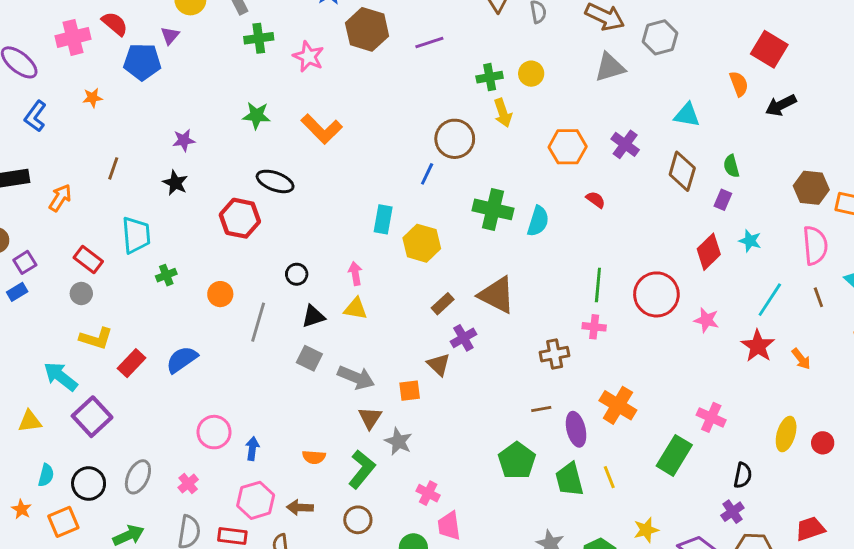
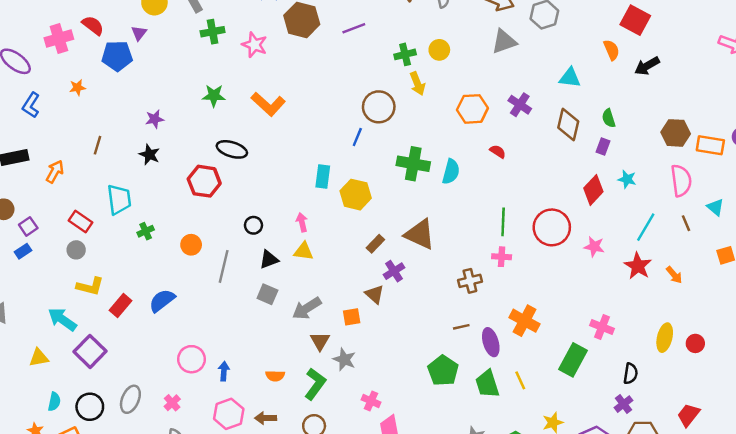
gray arrow: (356, 378) -> (307, 308), turned 128
red trapezoid: (810, 529) -> (689, 415), turned -30

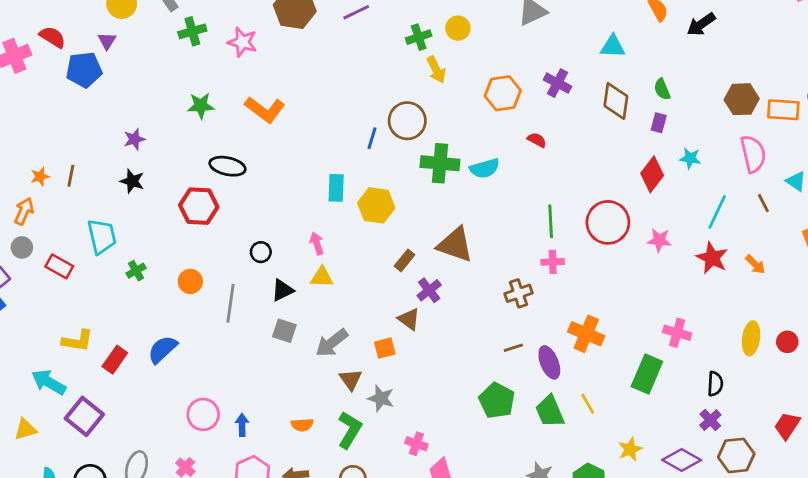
orange star: (77, 88) -> (40, 177), moved
brown circle: (379, 107) -> (407, 121), moved
cyan semicircle: (451, 172) -> (485, 168), turned 65
gray circle: (76, 250) -> (22, 247), moved

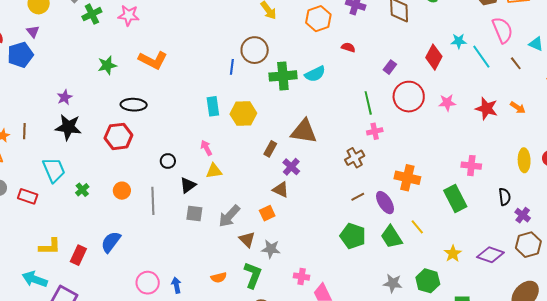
purple rectangle: (659, 123) -> (390, 67), moved, turned 32
black star: (132, 181) -> (68, 127), size x1.5
cyan line: (717, 212) -> (481, 57), moved, turned -50
green rectangle: (647, 374) -> (455, 199), turned -40
purple cross: (710, 420) -> (523, 215), moved

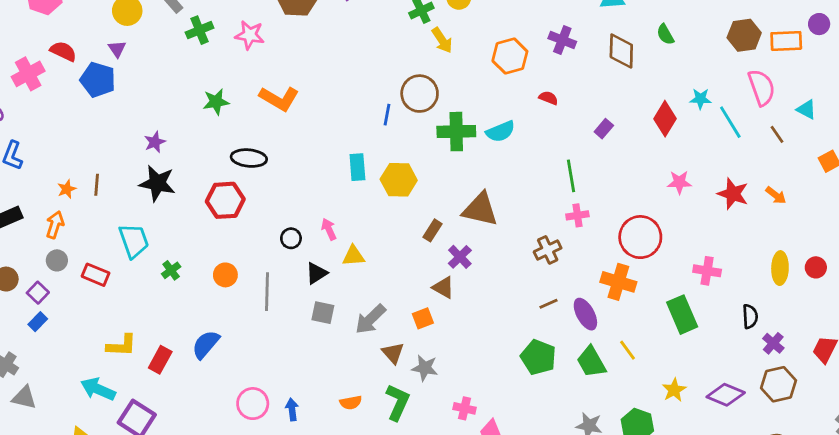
blue pentagon: (20, 55) -> (98, 80), turned 30
red circle: (409, 97) -> (640, 237), moved
pink arrow: (206, 148) -> (329, 229), moved

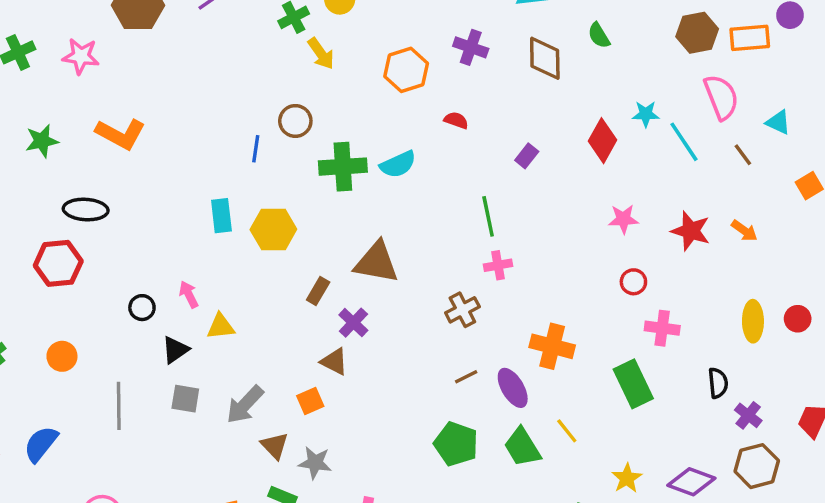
brown circle: (420, 94) -> (295, 121), size x0.7
red circle: (640, 237) -> (633, 282), moved, size x0.5
gray line: (267, 292) -> (119, 406), moved

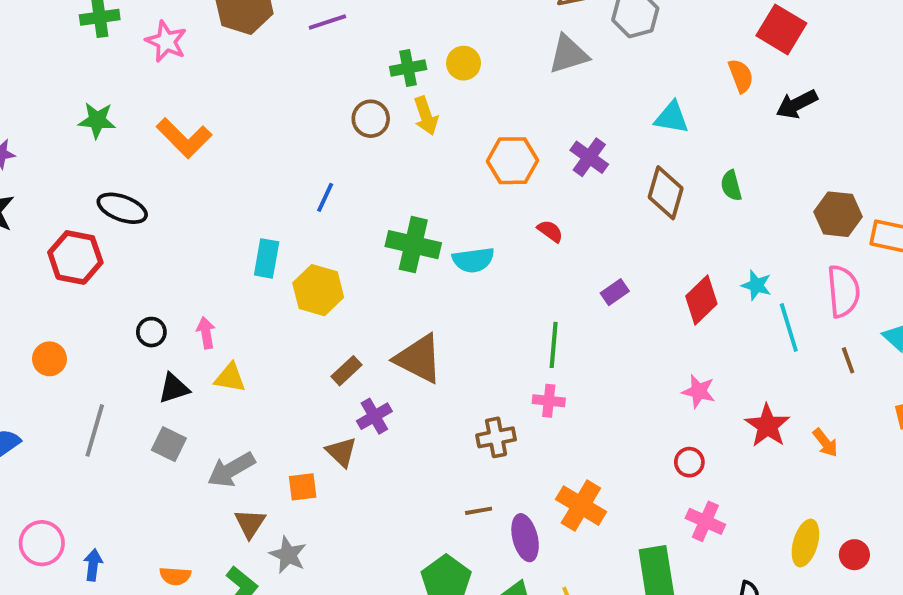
brown circle: (295, 121) -> (371, 119), moved

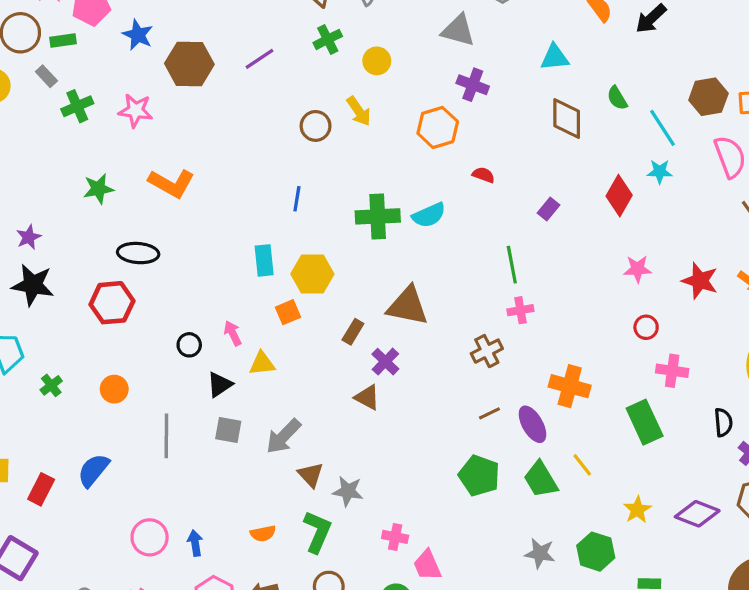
gray triangle: (568, 54) -> (458, 30), turned 48
green cross: (408, 68) -> (328, 39), moved
purple cross: (589, 157) -> (473, 85), moved
cyan line: (789, 328) -> (662, 128), moved
orange square: (303, 487) -> (288, 312), moved

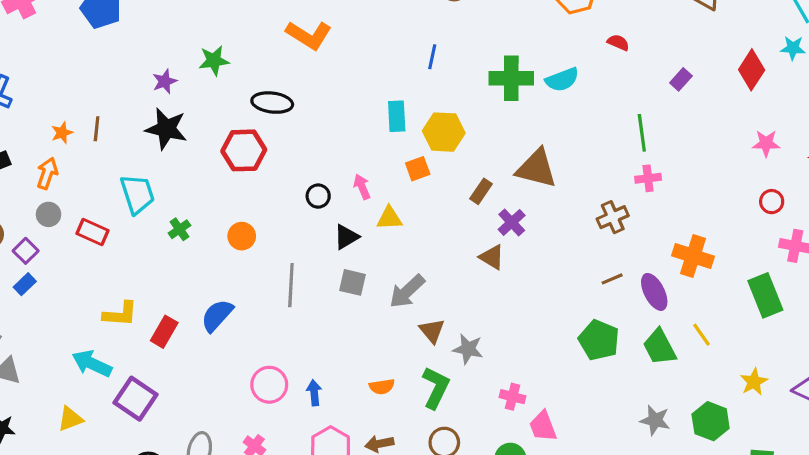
green star: (98, 189) -> (214, 61), moved

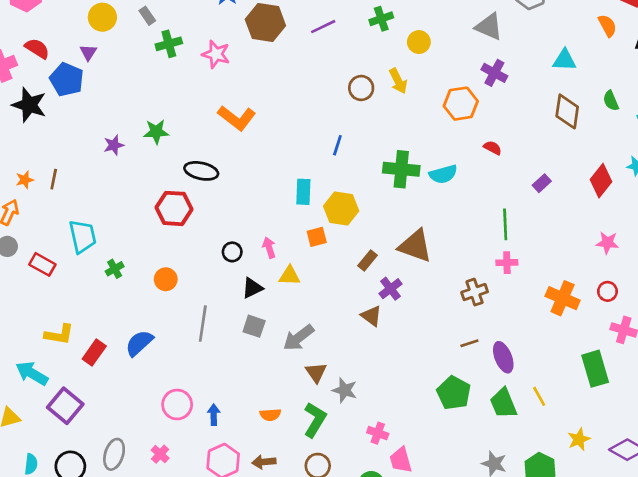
black star: (166, 129) -> (29, 105), moved
orange cross: (693, 256) -> (563, 298), moved

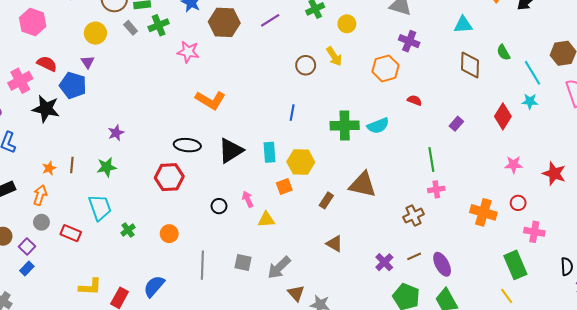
green cross: (169, 44) -> (159, 25), moved
green star: (156, 132) -> (107, 167), moved
black triangle: (252, 288) -> (231, 151), moved, size x1.5
purple cross: (390, 289) -> (384, 262), moved
yellow line: (539, 396) -> (507, 296), moved

